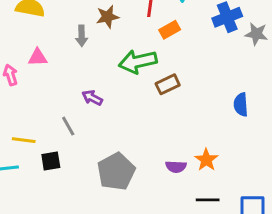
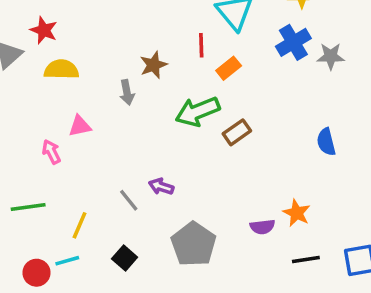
purple arrow: (92, 98) -> (161, 186), moved
yellow line: (24, 140) -> (79, 225), turned -65
black square: (51, 161) -> (125, 258), moved, turned -30

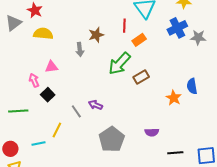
green arrow: (198, 112) -> (119, 63), turned -30
orange star: (297, 213) -> (174, 98), moved
yellow line: (79, 225) -> (57, 130), moved
black square: (125, 258) -> (48, 95), moved
red circle: (36, 273) -> (10, 149), moved

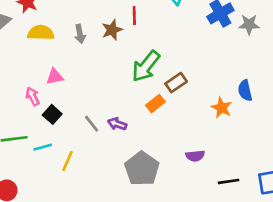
red line: (124, 26) -> (134, 16), moved
orange rectangle: (139, 40) -> (155, 104), moved
gray arrow: (80, 49) -> (80, 34), moved
gray line: (76, 111) -> (92, 124), moved
cyan line: (39, 143) -> (43, 147), moved

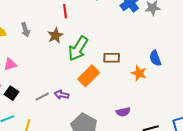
brown star: (112, 30) -> (55, 35), moved
brown rectangle: (176, 83) -> (112, 58), moved, turned 42
orange rectangle: (155, 104) -> (89, 76), size x1.5
gray line: (92, 124) -> (42, 97), turned -72

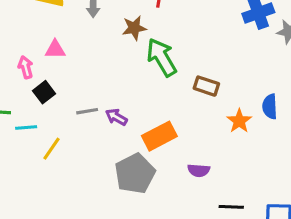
green arrow: (78, 49) -> (162, 57), turned 100
orange rectangle: (89, 76) -> (159, 136), moved

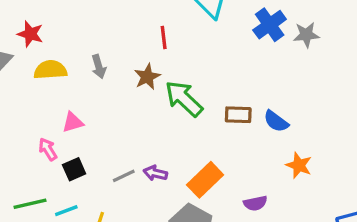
black square: (44, 92) -> (74, 169), turned 30
blue semicircle: (270, 106) -> (276, 121), moved, turned -35
orange star: (239, 121) -> (299, 165), moved

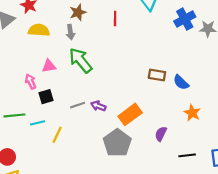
brown star: (147, 77) -> (78, 12), moved
green arrow: (184, 99) -> (81, 60), moved
purple semicircle: (255, 203) -> (161, 134), turned 120

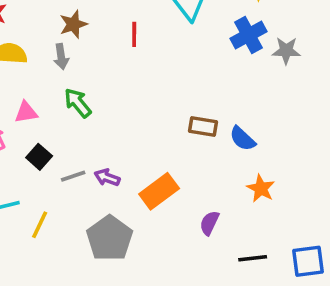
green arrow: (81, 60) -> (78, 103), size x0.7
black square: (46, 97) -> (39, 157), moved, turned -32
gray pentagon: (117, 143) -> (110, 238), moved

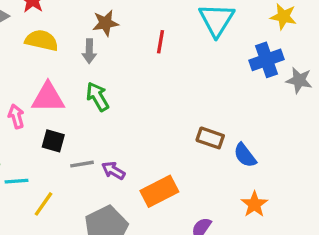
pink triangle: (26, 112) -> (48, 98), size x1.5
black square: (39, 157) -> (53, 141), turned -35

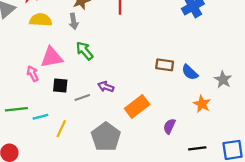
gray star: (299, 80) -> (223, 80), moved, turned 30
purple arrow: (113, 171) -> (106, 87), moved

